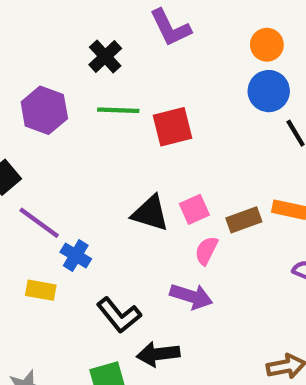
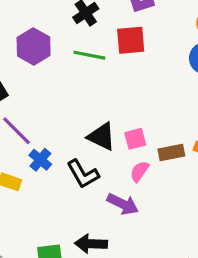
red square: (172, 127) -> (131, 40), moved
black L-shape: (119, 315) -> (83, 174), moved

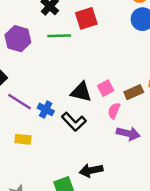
blue cross: (40, 160) -> (46, 109), moved
purple arrow: (123, 204) -> (128, 134), moved

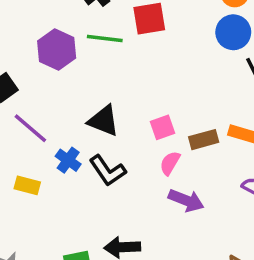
purple hexagon: (18, 39) -> (57, 50), moved
black triangle: (81, 92) -> (104, 121), moved
blue cross: (46, 109) -> (68, 160), moved

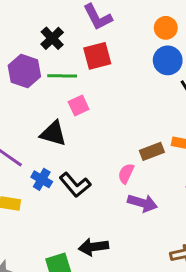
purple hexagon: (57, 50) -> (24, 71), moved
black triangle: (104, 121) -> (53, 133), moved
pink square: (163, 127) -> (79, 105), moved

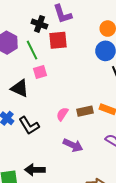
black cross: (52, 38) -> (39, 24), moved, turned -35
green line: (62, 76) -> (32, 50), turned 54
pink semicircle: (126, 173) -> (62, 114), moved

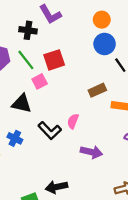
red square: (58, 40) -> (54, 60), moved
brown rectangle: (85, 111) -> (97, 90), moved
black L-shape: (29, 126) -> (50, 131), moved

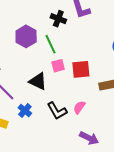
red square: (54, 60) -> (81, 69), moved

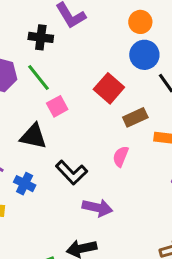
red square: (81, 69) -> (109, 88), moved, turned -30
pink semicircle: (79, 107) -> (121, 156), moved
purple arrow: (89, 138) -> (97, 208), moved

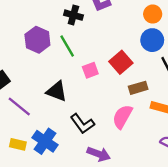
pink square: (57, 106) -> (90, 70), moved
pink semicircle: (121, 156) -> (122, 117), size x1.5
blue cross: (25, 184) -> (45, 141), moved, size x1.5

